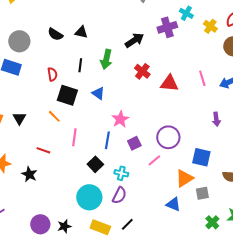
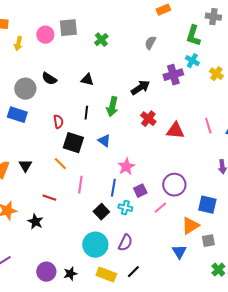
black semicircle: (55, 34) -> (49, 79), moved
cyan cross: (121, 173) -> (125, 208), moved
blue triangle: (173, 204) -> (179, 252), turned 35

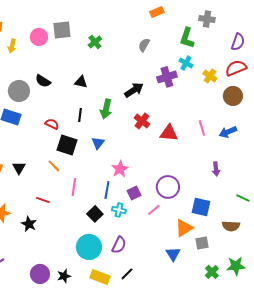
red semicircle: (58, 122) -> (52, 124), turned -56
blue triangle: (104, 141) -> (98, 143), turned 32

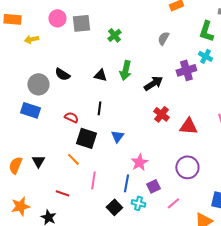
pink circle: (39, 37) -> (57, 18), moved
yellow arrow: (12, 46) -> (31, 39), turned 64
green arrow: (106, 109) -> (125, 70), moved
purple circle: (168, 187) -> (187, 167), moved

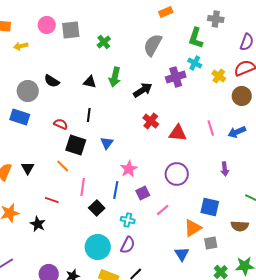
gray semicircle: (163, 38) -> (153, 45), size x1.6
cyan cross: (138, 203) -> (128, 220), moved
black square: (114, 207) -> (97, 208), moved

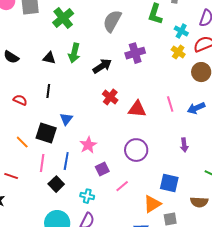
green cross: (104, 42) -> (63, 18), size x1.5
cyan cross: (195, 63) -> (181, 31), moved
black square: (76, 145) -> (46, 133), moved
blue line: (116, 190) -> (66, 161), moved

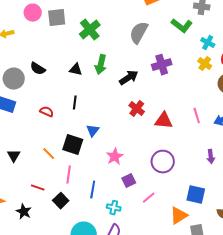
green L-shape: (155, 14) -> (182, 26), turned -70
blue line: (66, 161) -> (93, 190), moved
black square: (56, 184) -> (61, 201), moved

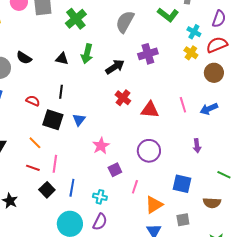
black square: (73, 145) -> (53, 120), moved
red line: (38, 188) -> (33, 168), moved
blue line: (93, 190) -> (72, 188), moved
pink line: (149, 198) -> (135, 187), turned -32
orange triangle: (179, 216) -> (154, 205), moved

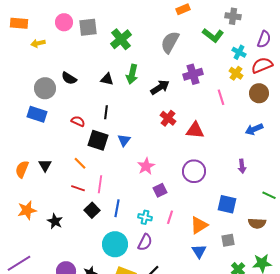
pink line: (183, 105) -> (221, 97), moved
pink line: (135, 187) -> (170, 217), moved

